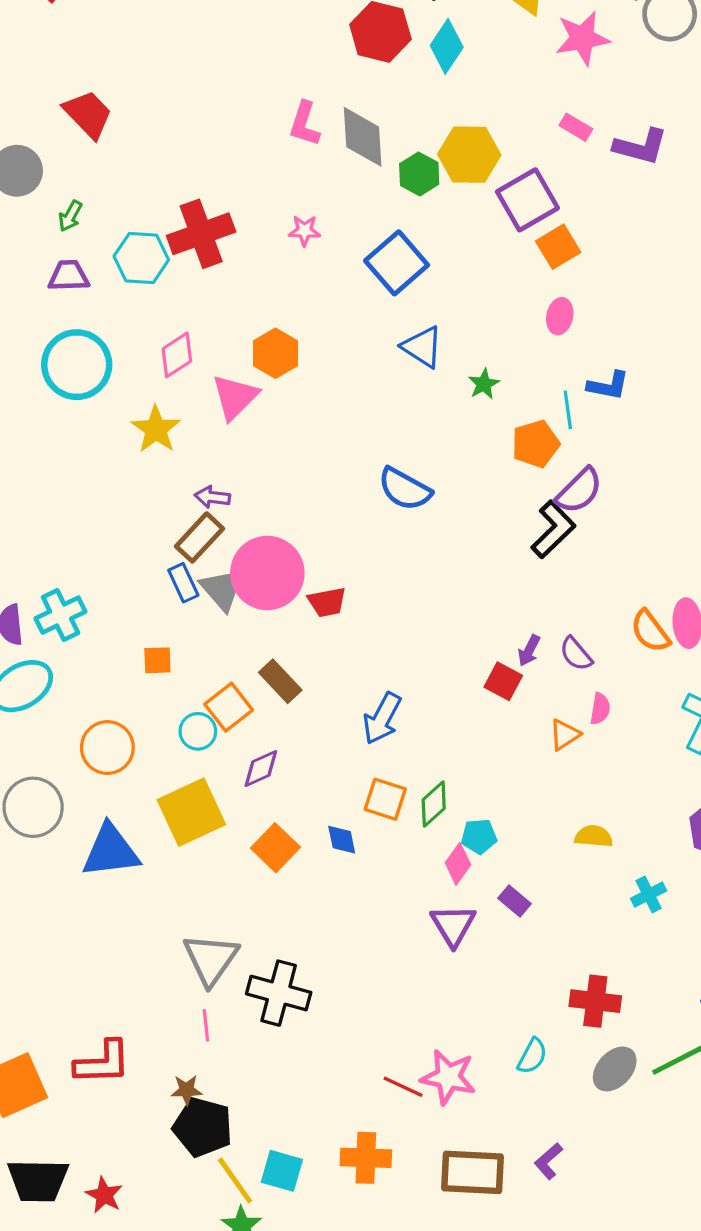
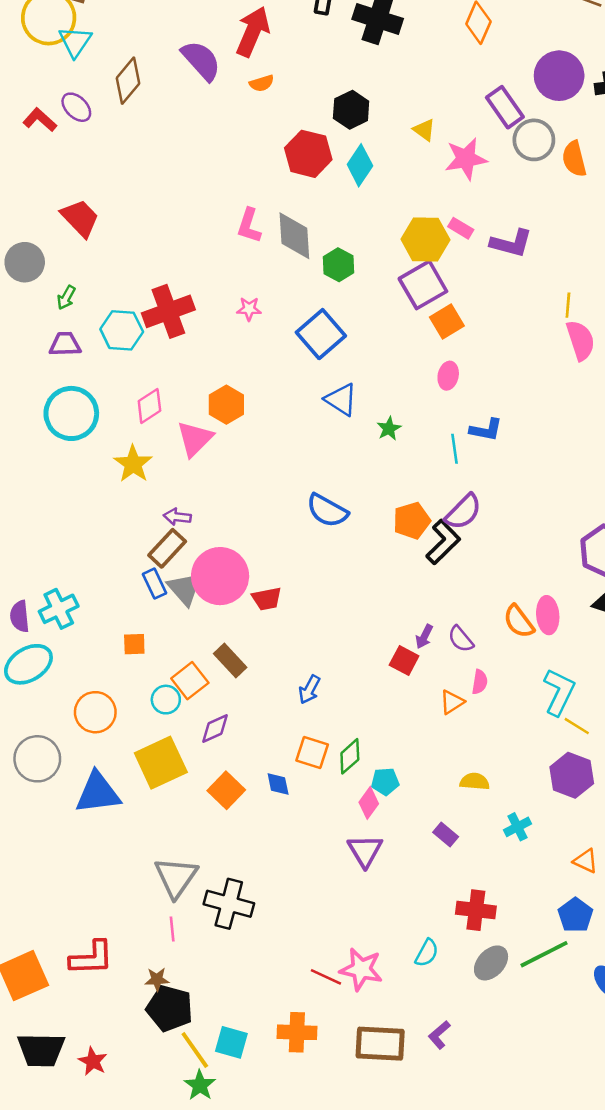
yellow hexagon: (469, 155) -> (425, 240), moved
orange pentagon: (536, 444) -> (412, 521), moved
blue arrow: (382, 718) -> (310, 689), size x0.7
purple rectangle: (515, 901) -> (446, 834), moved

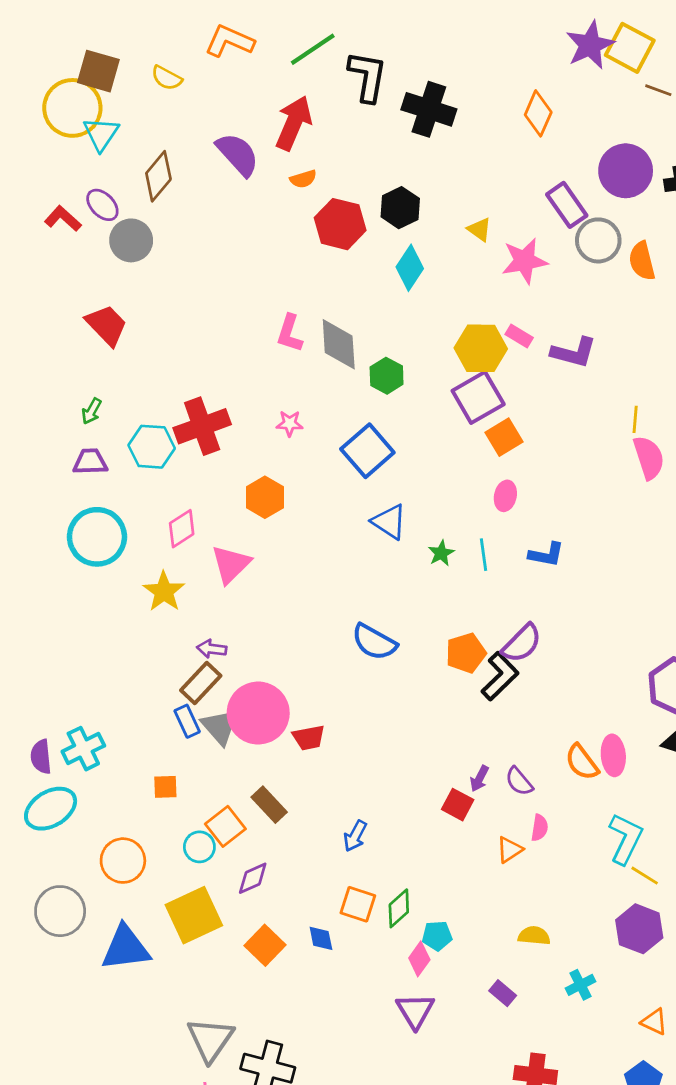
red hexagon: (308, 154) -> (340, 224), moved
gray circle: (25, 262) -> (131, 240), moved
orange hexagon: (226, 405) -> (265, 497), moved
cyan line: (454, 449) -> (484, 555), moved

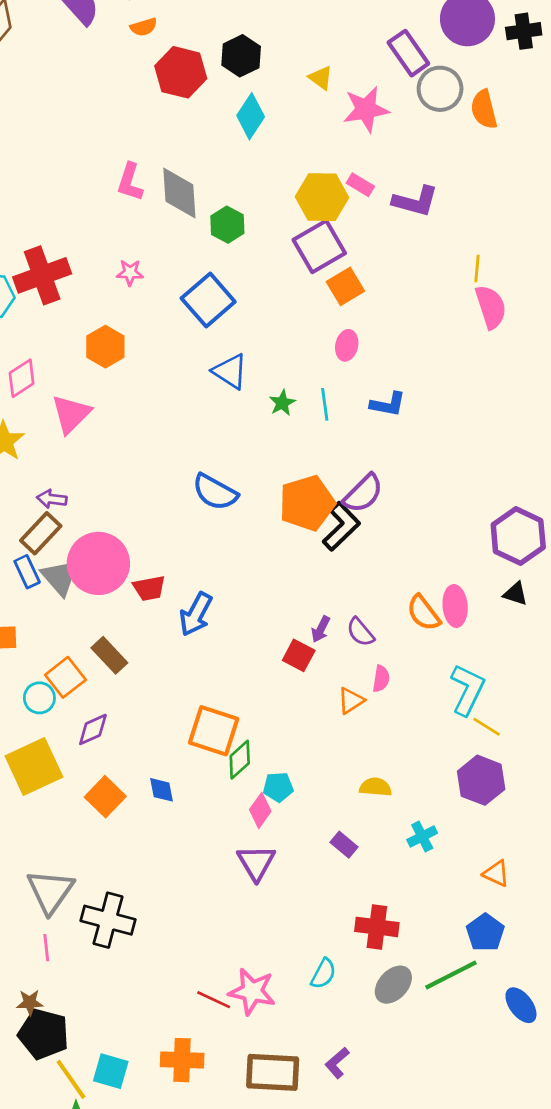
orange pentagon: (466, 653) -> (307, 503), size x1.4
blue arrow: (355, 836) -> (196, 614), moved, size x1.4
orange square: (358, 904) -> (214, 731), moved, size x1.4

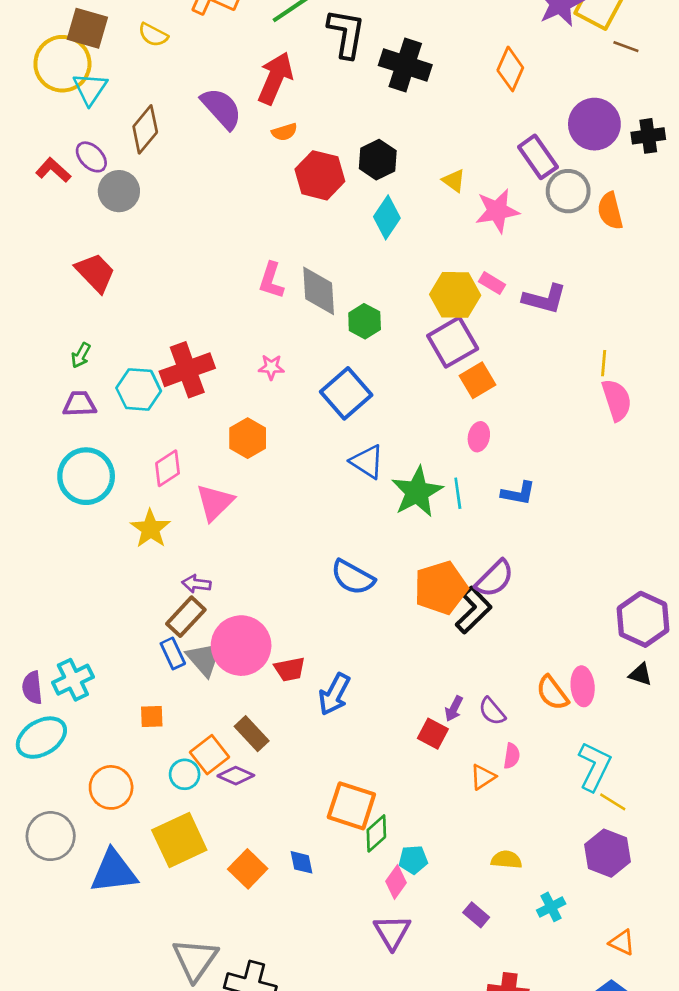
green star: (282, 403) -> (417, 492), size x2.0
purple diamond: (93, 729) -> (236, 776), moved, turned 48

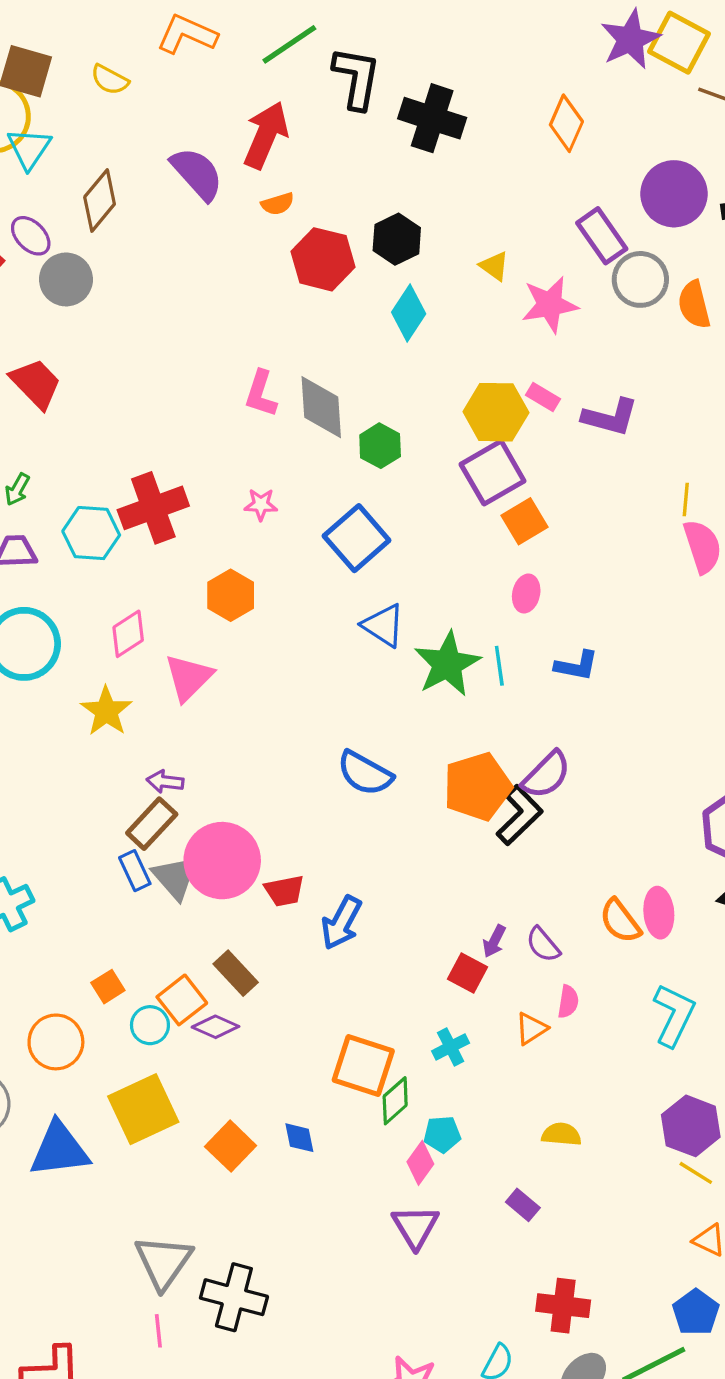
orange square: (152, 717) -> (108, 987), moved, turned -30
yellow line: (613, 802) -> (696, 1173), moved
cyan cross: (551, 907) -> (451, 1047), moved

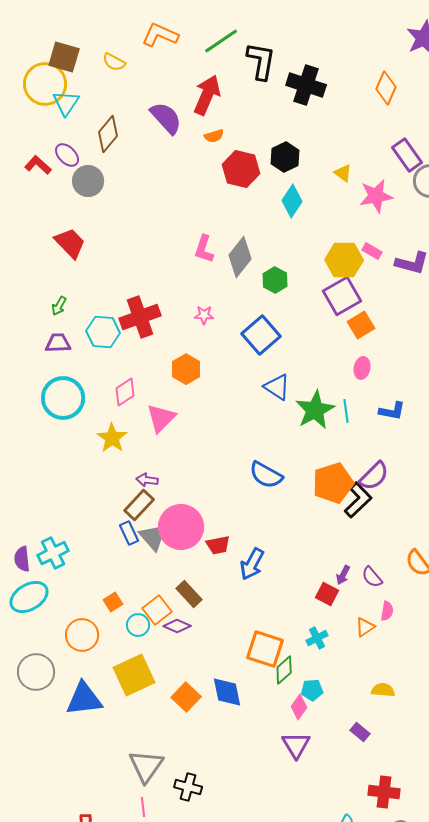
gray diamond: (321, 407) -> (240, 257), turned 42
blue diamond: (299, 1138) -> (227, 692), size x1.6
black cross: (234, 1297) -> (188, 787), size x0.7

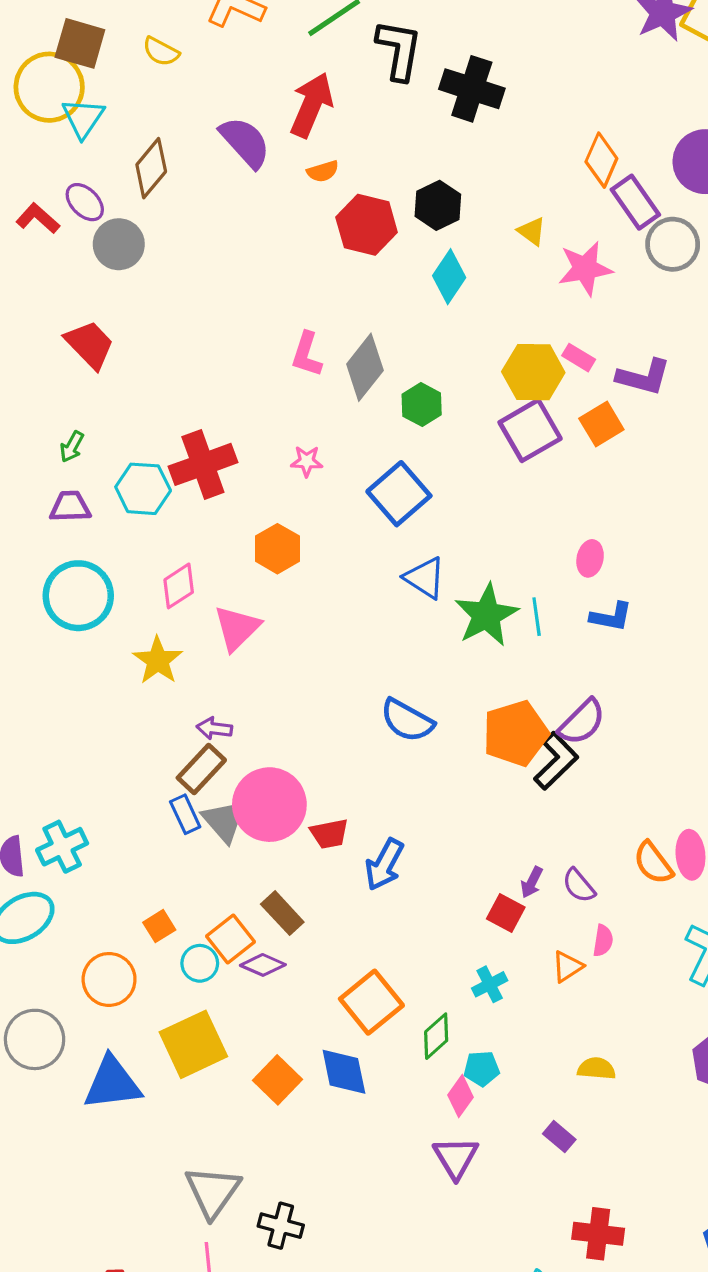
orange diamond: (386, 88) -> (601, 160), moved
orange square: (361, 325) -> (601, 424), moved
pink ellipse: (362, 368) -> (590, 558), moved
orange square: (265, 649) -> (371, 1002), moved, turned 33

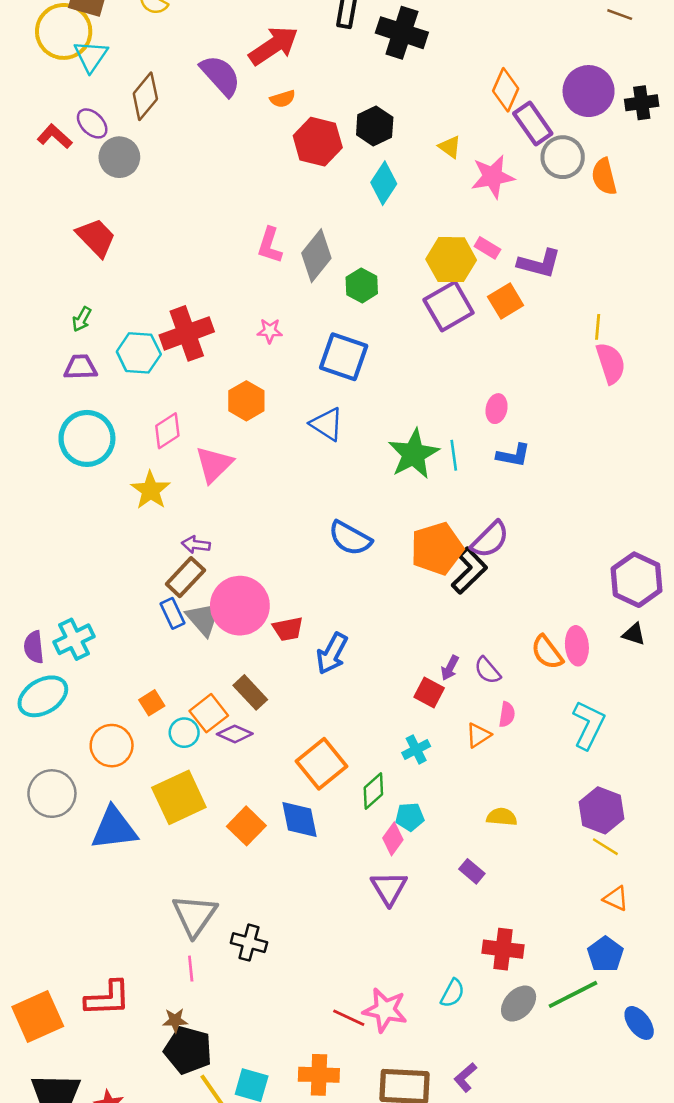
red arrow: (311, 105) -> (274, 46), turned 33
blue square: (399, 494) -> (344, 357), turned -30
blue triangle: (425, 578) -> (327, 424), moved

